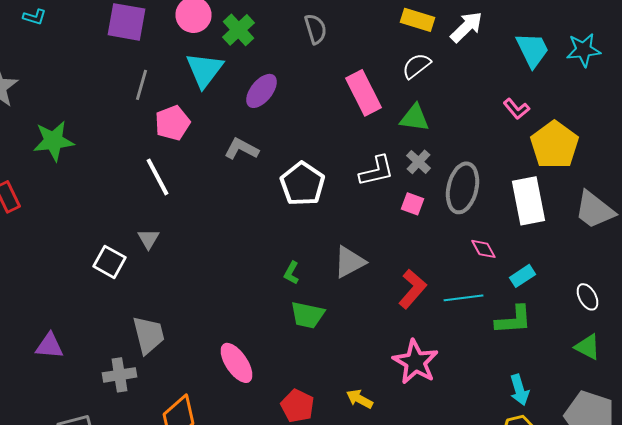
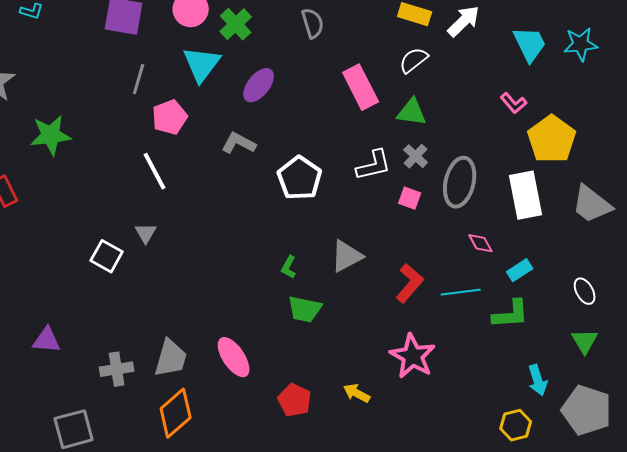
gray trapezoid: (148, 335) -> (171, 358), moved, turned 30
green triangle: (588, 347) -> (585, 341), turned 32
cyan arrow: (520, 390) -> (538, 380), moved

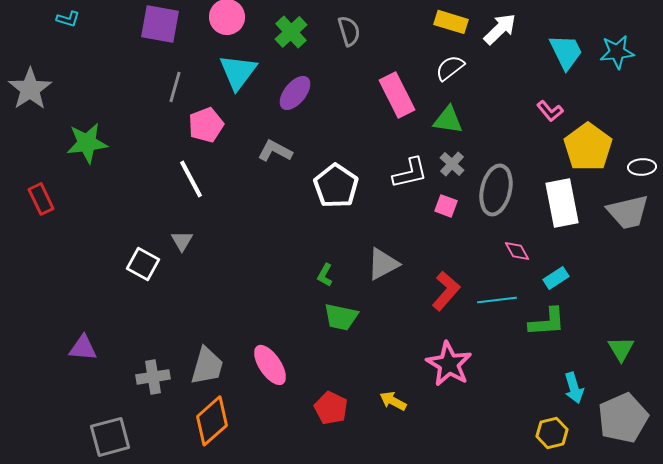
green cross: (236, 24) -> (291, 32), moved
gray trapezoid: (592, 204) -> (628, 212), turned -51
white ellipse: (585, 291) -> (642, 167), moved, turned -64
gray pentagon: (587, 410) -> (623, 418), turned 30

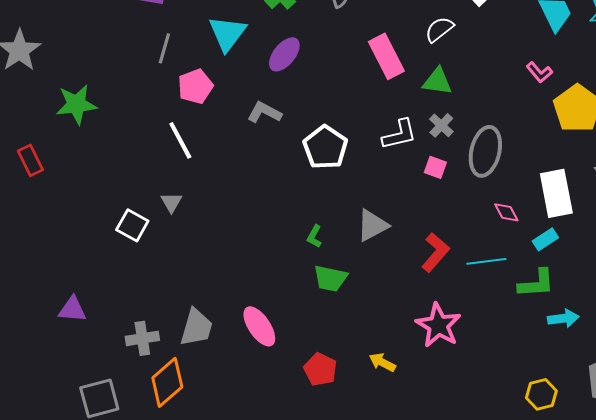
white rectangle: (562, 203) -> (556, 193), moved
cyan arrow: (574, 388) -> (563, 318), moved, turned -80
orange diamond: (212, 421) -> (167, 382), moved

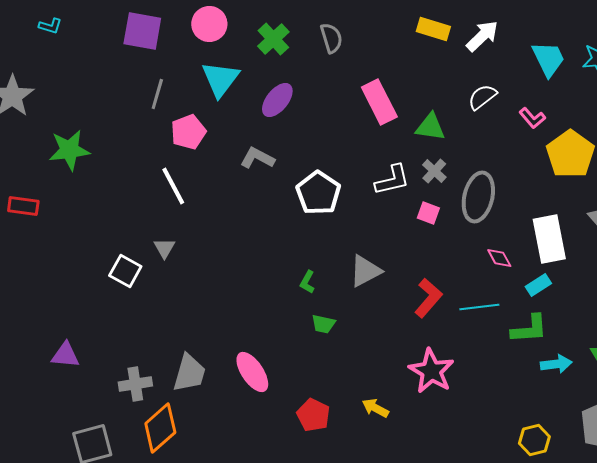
white semicircle: (439, 29) -> (482, 97), moved
red rectangle: (30, 160) -> (23, 206), turned -56
green trapezoid: (330, 278) -> (323, 324), size x0.7

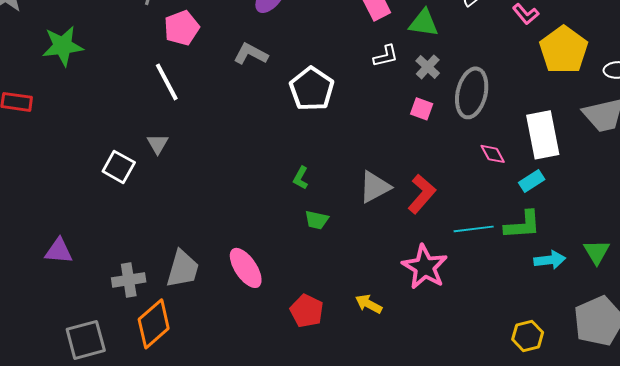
white L-shape: (392, 180) -> (386, 56), moved, size x0.7
gray triangle: (365, 271) -> (375, 187), moved
cyan line: (479, 307) -> (474, 229), moved

